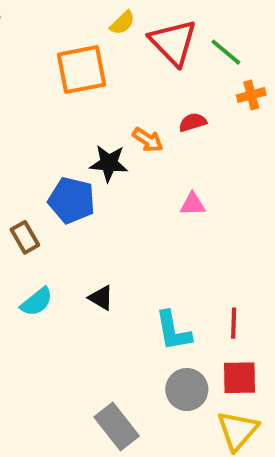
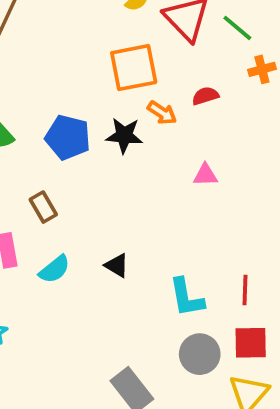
orange square: (81, 70) -> (134, 68), moved
blue pentagon: (72, 200) -> (68, 137), moved

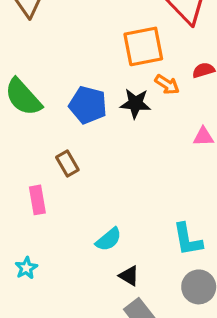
black triangle: (117, 265) -> (129, 276), moved
cyan semicircle: (55, 269) -> (109, 239), moved

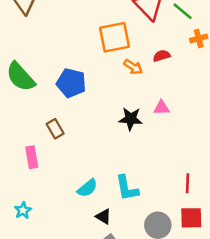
black star: (135, 103) -> (131, 119), moved
cyan L-shape: (188, 239) -> (127, 188), moved

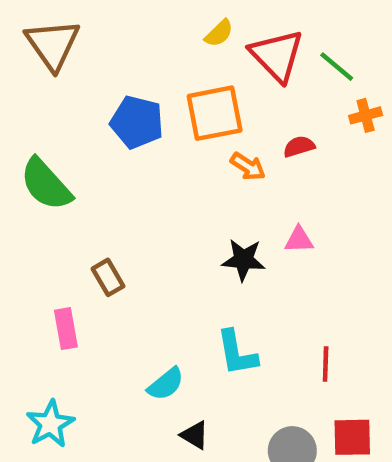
blue pentagon: (71, 83) -> (137, 122), moved
red line: (188, 183) -> (326, 364), moved
cyan L-shape: (127, 188) -> (237, 353), moved
cyan star: (23, 210) -> (50, 424), size x1.5

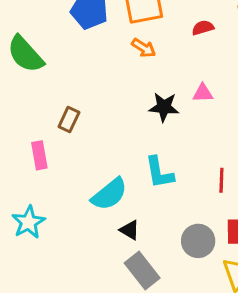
orange arrow: (248, 166) -> (144, 48), moved
brown rectangle: (108, 277) -> (69, 120), turned 55
cyan semicircle: (166, 384) -> (109, 194), size x1.4

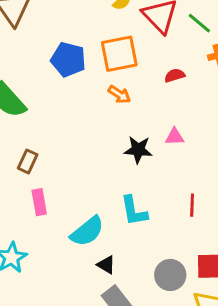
brown rectangle: (69, 120) -> (28, 161), moved
pink rectangle: (39, 155) -> (39, 202), moved
red line: (221, 180) -> (192, 205), moved

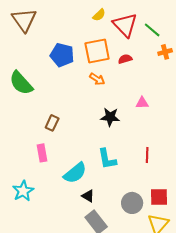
red semicircle: (175, 76) -> (125, 59), moved
pink triangle: (175, 137) -> (142, 103), moved
brown rectangle: (28, 161) -> (52, 123), moved

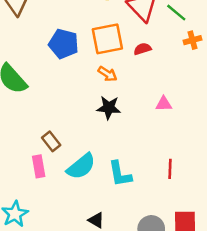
black star: (110, 117) -> (109, 108), moved
brown rectangle: (52, 123) -> (51, 141), moved, turned -63
cyan semicircle: (75, 173) -> (81, 166), moved

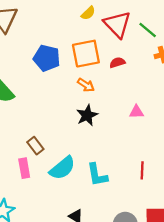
black star: (109, 108) -> (87, 115), turned -30

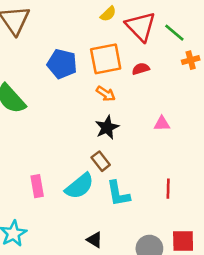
brown rectangle: (35, 146) -> (101, 161), moved

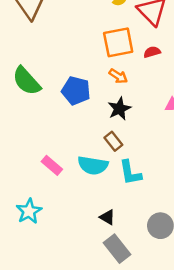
blue pentagon: (62, 64) -> (76, 91), moved
pink rectangle: (37, 186) -> (52, 165), turned -40
cyan semicircle: (80, 186) -> (93, 165), turned 48

